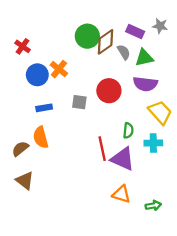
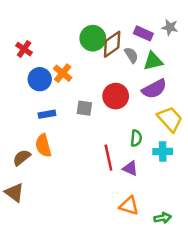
purple semicircle: (145, 84) -> (154, 89), turned -35
purple triangle: (123, 159) -> (130, 168), size x0.6
brown triangle: (25, 181) -> (14, 193), moved

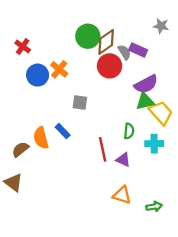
purple rectangle: (143, 33) -> (138, 50), moved
green triangle: (153, 61) -> (145, 101), moved
red circle: (116, 96) -> (110, 66), moved
blue rectangle: (47, 114) -> (63, 131), moved, turned 56

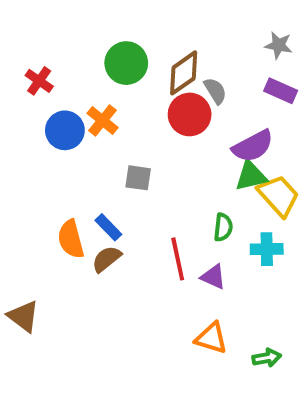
green circle: (88, 36) -> (126, 63), moved
purple rectangle: (138, 50) -> (281, 91), moved
brown semicircle: (20, 149) -> (106, 259), moved

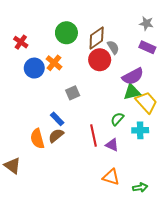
gray square: (138, 178) -> (73, 93), turned -32
green semicircle: (223, 227) -> (117, 119), turned -144
orange semicircle: (71, 239) -> (37, 139), moved

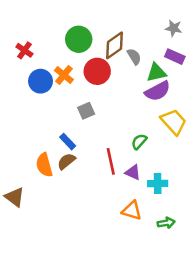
red circle: (100, 60) -> (97, 71), moved
green triangle: (132, 92) -> (156, 73), moved
cyan cross: (140, 130) -> (158, 183), moved

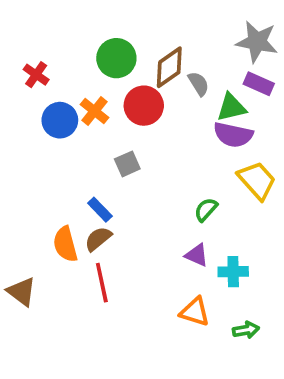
gray star: (174, 28) -> (257, 42), size x1.6
purple semicircle: (158, 91) -> (233, 135), turned 40
red line: (111, 161) -> (102, 283), moved

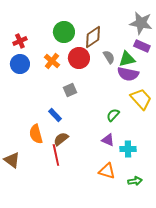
red cross: (36, 75) -> (20, 41), turned 32
gray semicircle: (199, 84) -> (109, 57), moved
blue circle: (60, 120) -> (20, 64), moved
brown semicircle: (98, 239) -> (61, 139), moved

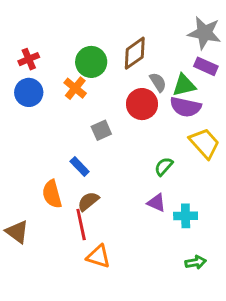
green circle: (64, 32) -> (91, 62), moved
red circle: (79, 58) -> (142, 104), moved
orange triangle: (107, 171) -> (98, 256), moved

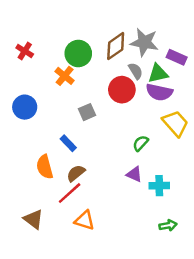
gray star: (204, 33) -> (144, 42), moved
red cross: (29, 59) -> (25, 51), turned -35
blue circle: (29, 92) -> (25, 107), moved
red line: (81, 225) -> (70, 193), turned 60
brown triangle: (17, 232) -> (33, 219), moved

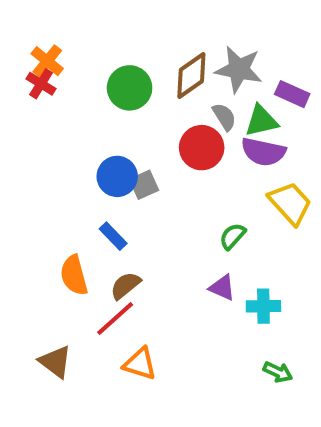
orange cross: (65, 76) -> (47, 61), moved
blue circle: (25, 107) -> (117, 176), moved
green arrow: (168, 225) -> (278, 372), turned 35

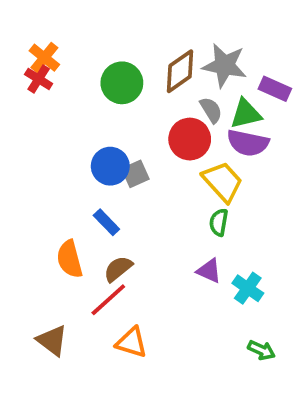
yellow trapezoid: (290, 203) -> (223, 182), moved
green semicircle: (233, 236) -> (219, 222), turned -32
cyan cross: (263, 306) -> (248, 288), turned 36

